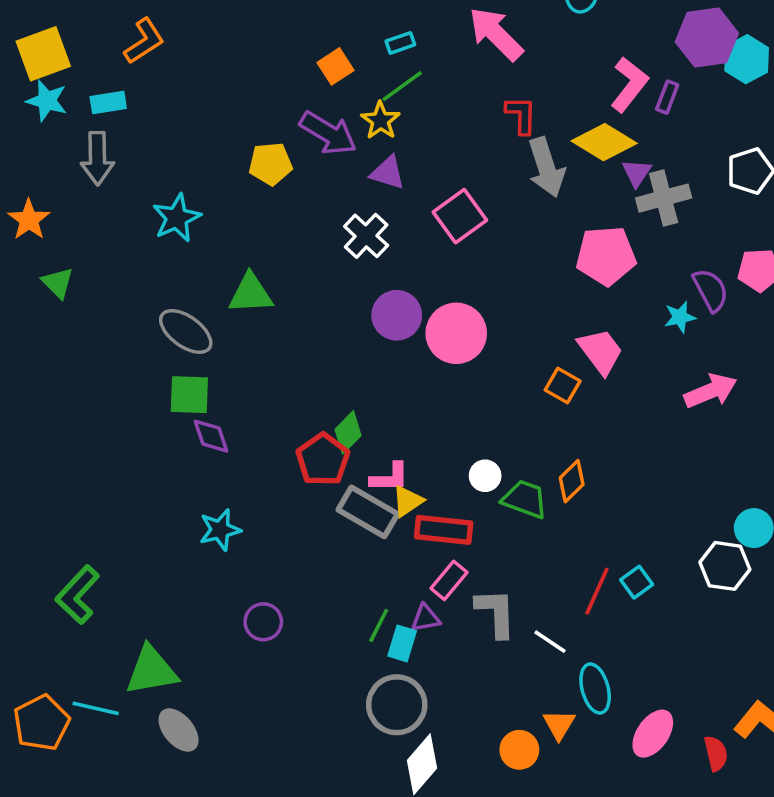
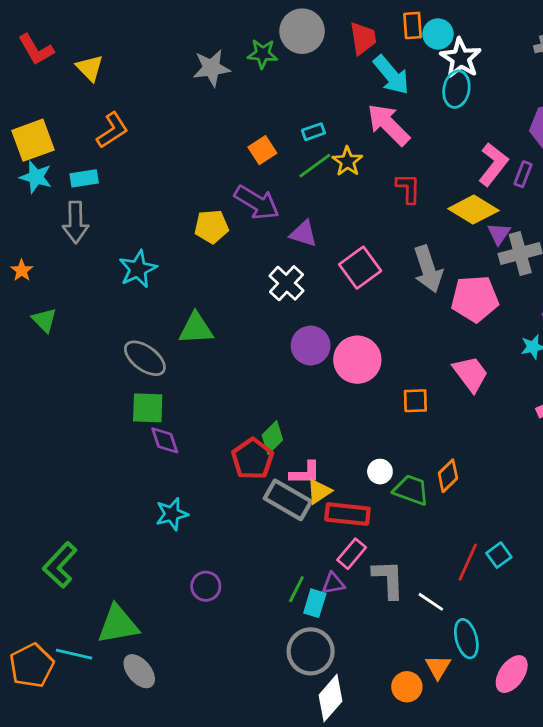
yellow star: (380, 120) -> (347, 161), moved
gray arrow: (546, 167) -> (428, 269), moved
orange star: (29, 220) -> (22, 270), size x0.7
orange square: (563, 386) -> (415, 401), moved, turned -32

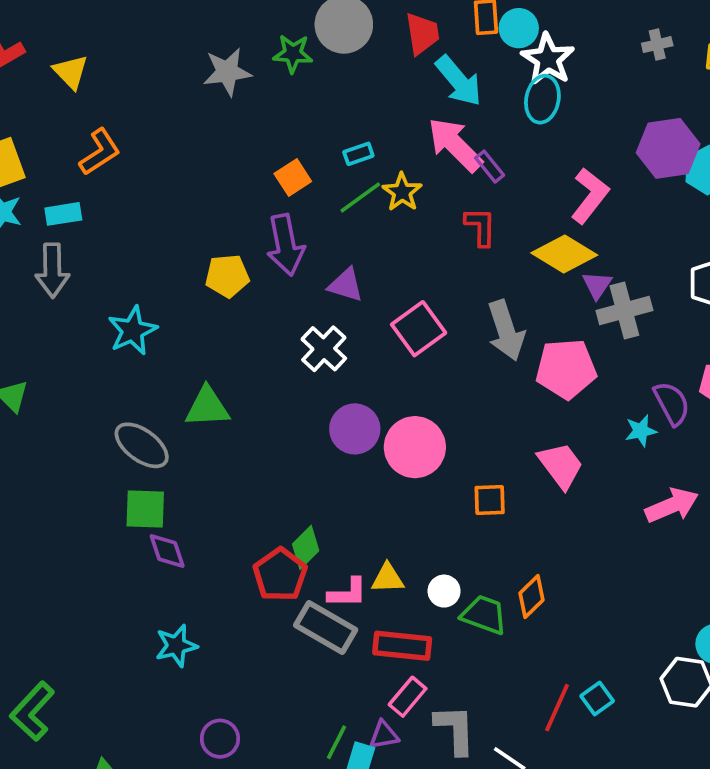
purple rectangle: (523, 174) -> (490, 167), moved, turned -60
purple arrow: (257, 202) -> (286, 245), turned 48
yellow triangle: (319, 491) -> (388, 578), moved, turned 32

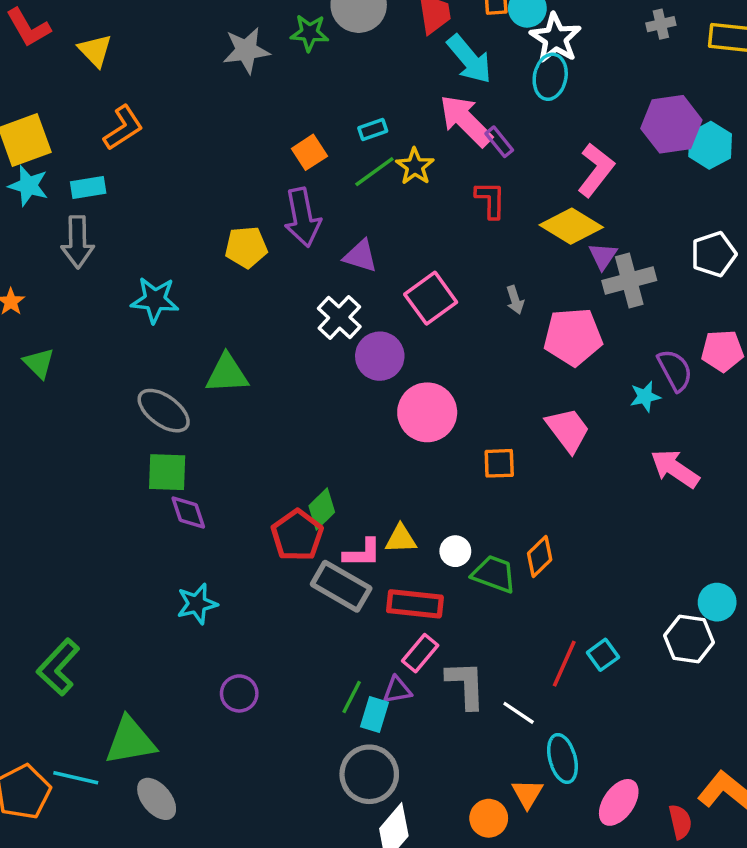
cyan star: (133, 331) -> (155, 300), turned 30
gray arrow: (506, 331) -> (515, 300), size x0.5
purple circle: (355, 429) -> (380, 356), moved
pink arrow: (672, 505) -> (675, 469), turned -123

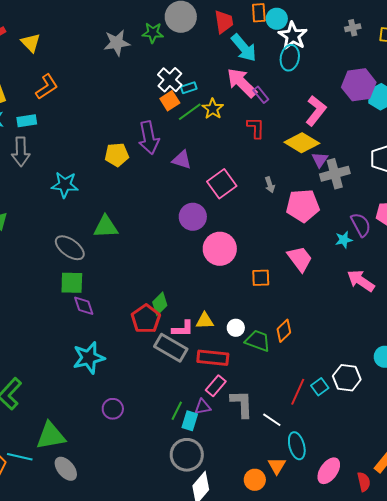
orange square: (309, 152) -> (170, 101), moved
white cross: (339, 317) -> (170, 80), moved
cyan star: (197, 604) -> (89, 358), size x1.4
white hexagon: (689, 639) -> (347, 378), moved

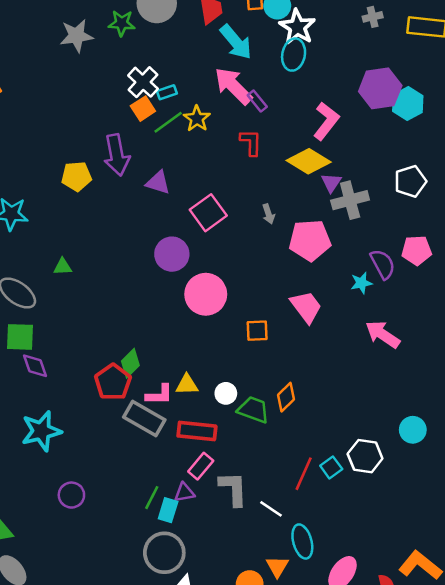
green triangle: (106, 227) -> (63, 267), size x0.6

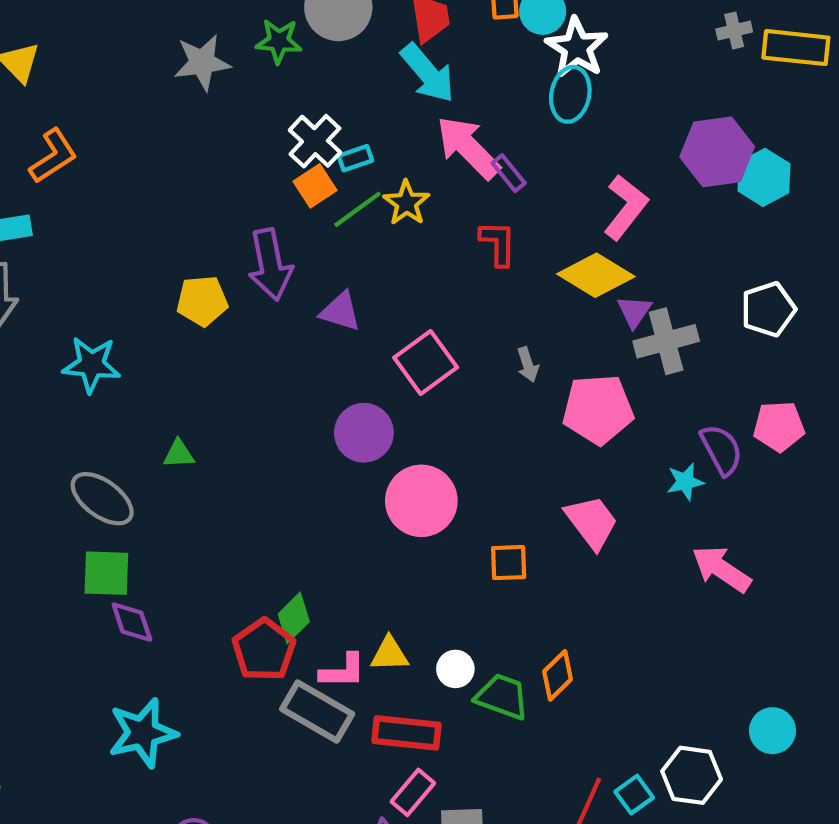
gray cross: (373, 17) -> (734, 31), moved
cyan arrow: (236, 42) -> (428, 73), moved

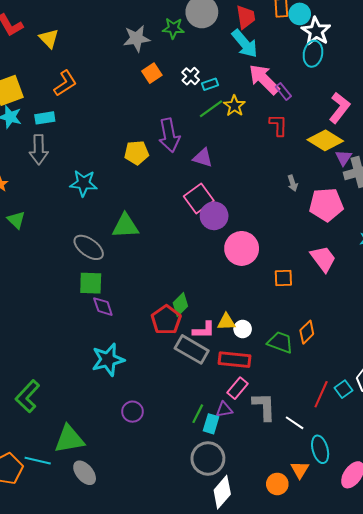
white cross: (315, 141) -> (191, 76), size x0.7
orange square: (315, 186) -> (152, 73), moved
pink square: (426, 363) -> (199, 198), moved
green triangle: (179, 454) -> (125, 226), size x1.8
white circle: (455, 669) -> (243, 329), moved

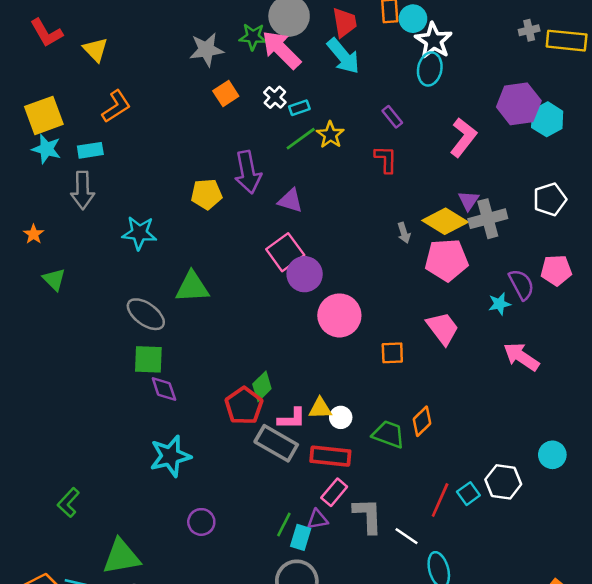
pink arrow: (264, 79) -> (281, 50), moved
yellow diamond: (325, 140) -> (445, 221), moved
green L-shape: (27, 396) -> (68, 503), size x0.7

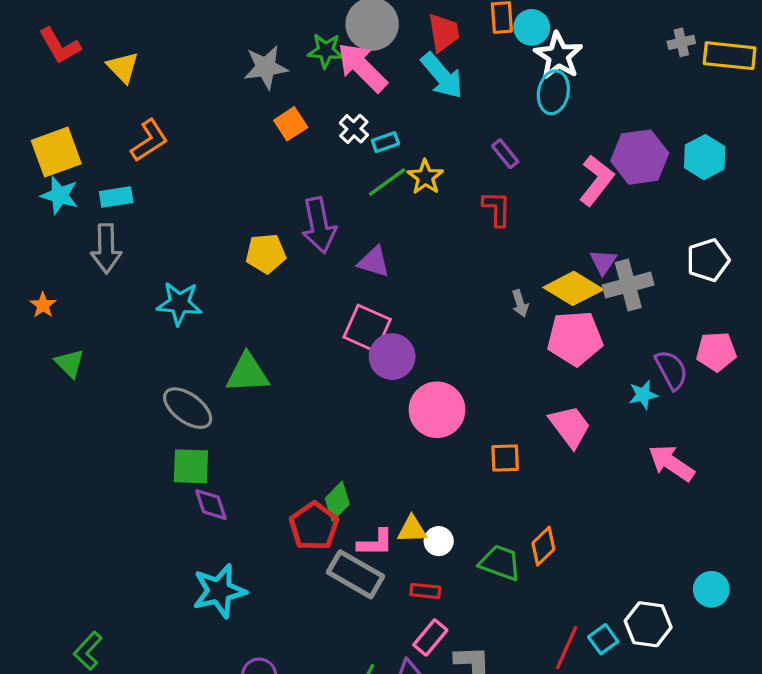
purple hexagon: (519, 104) -> (640, 157), moved
pink square: (285, 252) -> (367, 328), turned -30
red rectangle: (330, 456) -> (425, 591), size x0.6

